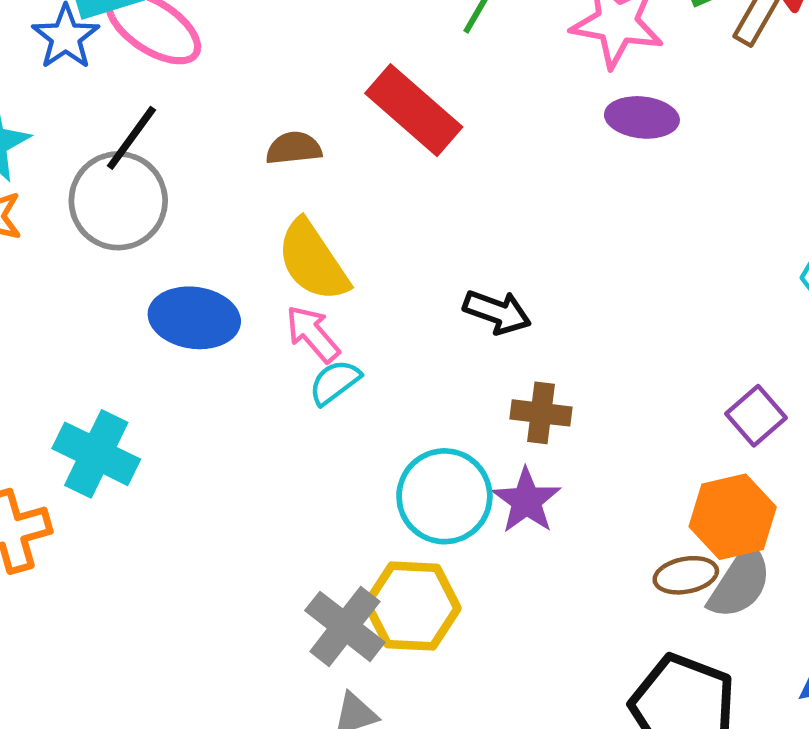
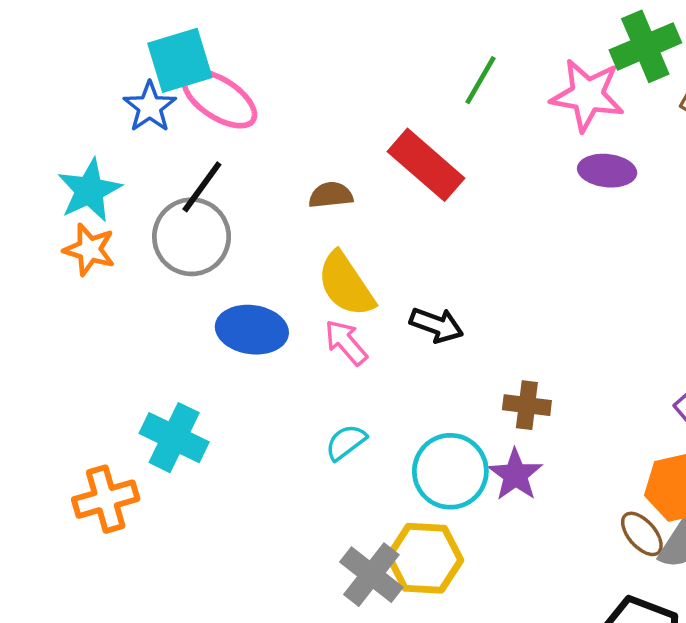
black arrow: (497, 312) -> (436, 325), moved
cyan semicircle: (335, 382) -> (346, 442), moved
brown ellipse: (686, 575) -> (642, 534), turned 60

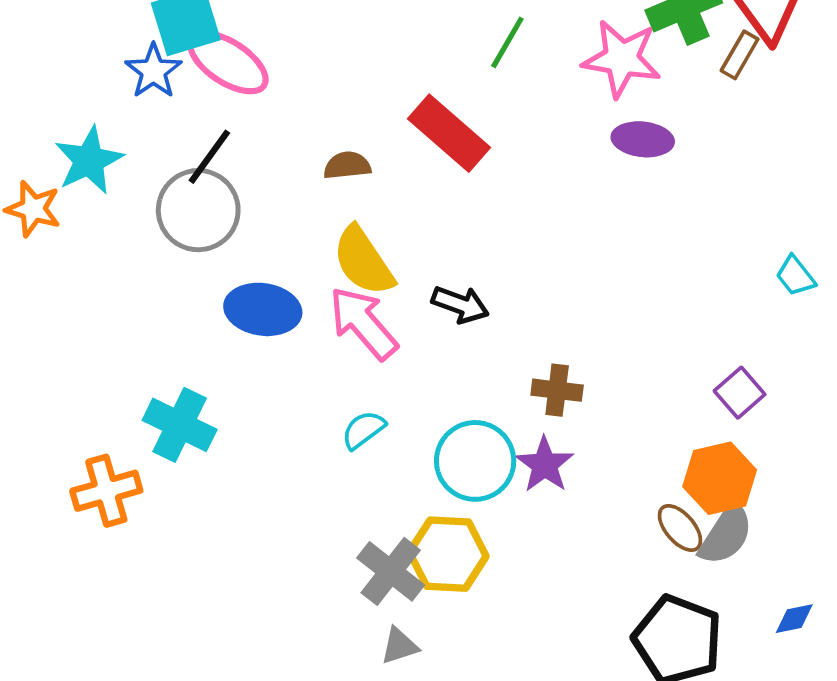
orange star: (89, 250) -> (33, 209), moved
pink arrow: (346, 342) -> (363, 323), size x1.5

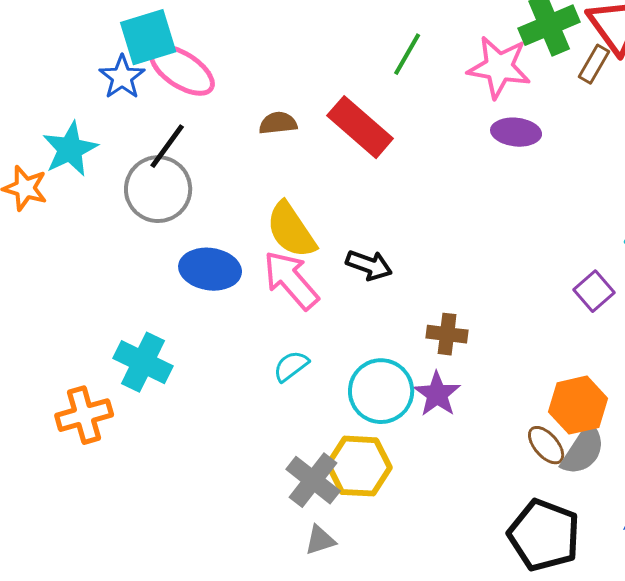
brown semicircle: (347, 165) -> (278, 123), moved
purple square: (740, 393) -> (594, 291), moved

